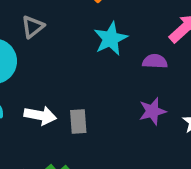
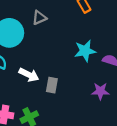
cyan star: (111, 39) -> (85, 51), moved

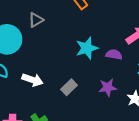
gray rectangle: (52, 85) -> (69, 87), moved, turned 42

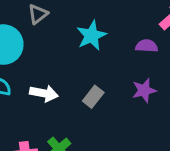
cyan star: (87, 48) -> (92, 36), moved

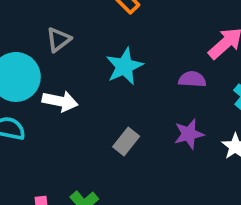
white arrow: (44, 93) -> (60, 101), moved

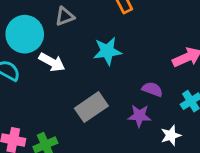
purple semicircle: (192, 79) -> (152, 89), moved
gray rectangle: (126, 142) -> (91, 107), size x1.5

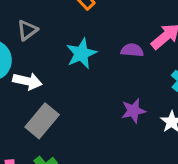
purple semicircle: (152, 89) -> (132, 50), moved
gray rectangle: (91, 107) -> (42, 121), moved

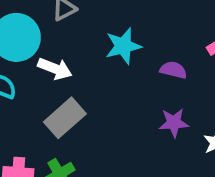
purple semicircle: (132, 50) -> (173, 70), moved

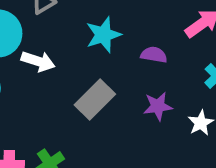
gray rectangle: (65, 118) -> (95, 100), moved

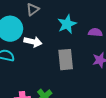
gray rectangle: (95, 100) -> (66, 60), turned -45

